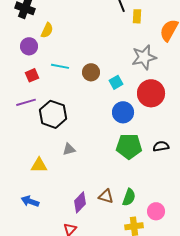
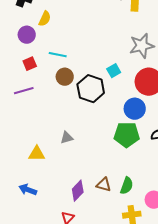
brown circle: (91, 72) -> (65, 77), moved
blue circle: (123, 112) -> (135, 109), moved
black hexagon: (53, 114) -> (91, 89), moved

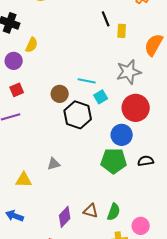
cyan line: (58, 55) -> (87, 81), moved
brown circle: (65, 77) -> (60, 94), moved

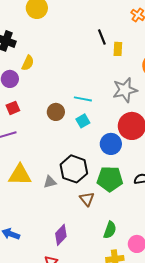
cyan square: (101, 97) -> (83, 121), moved
black hexagon: (78, 115) -> (74, 169), moved
blue circle: (122, 135) -> (111, 144), moved
yellow triangle: (24, 180) -> (20, 175), moved, size x1.4
brown triangle: (91, 211) -> (87, 199), moved, turned 35

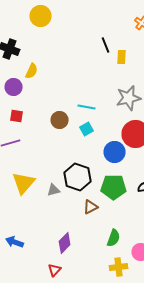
red square: (13, 108) -> (17, 116), turned 32
yellow triangle: (20, 175) -> (24, 183), turned -50
brown triangle: (87, 199) -> (91, 207), turned 42

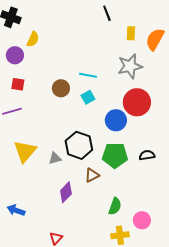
yellow rectangle: (122, 57) -> (131, 33), moved
purple diamond: (65, 243) -> (66, 192), moved

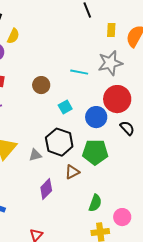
cyan line: (88, 75) -> (79, 72), moved
cyan square: (88, 97) -> (65, 107), moved
black semicircle: (147, 155) -> (127, 128), moved, turned 56

